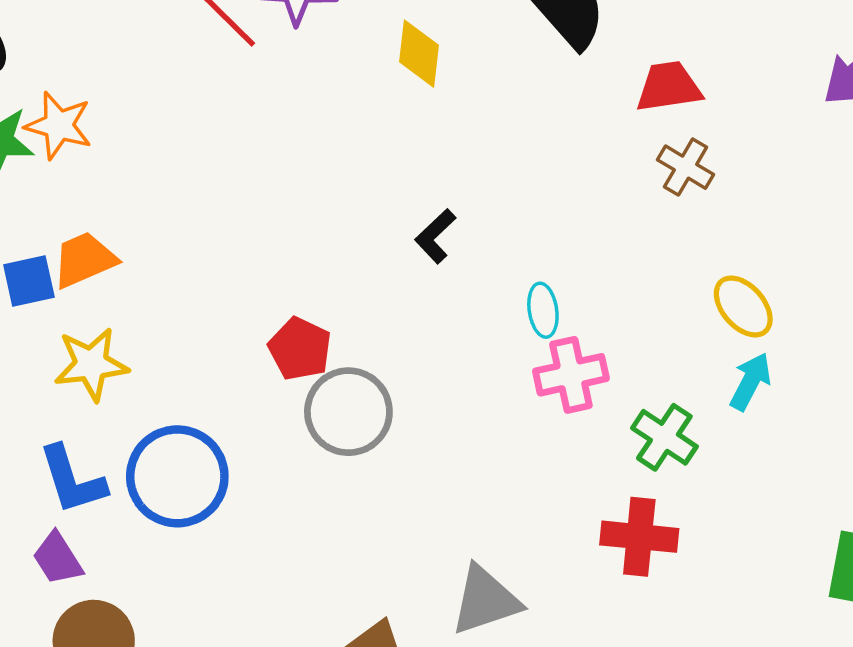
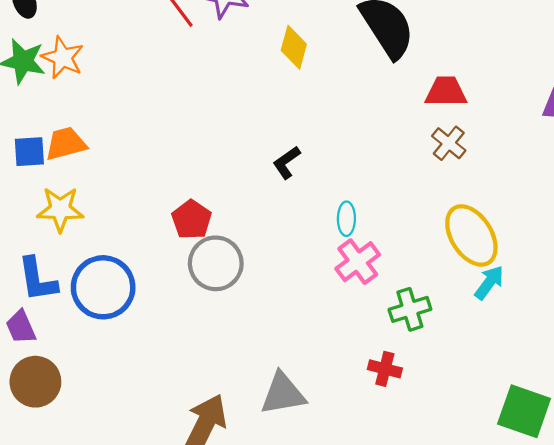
yellow ellipse: (743, 306) -> (471, 235), size x1.5
pink cross: (571, 375) -> (358, 262), turned -33
cyan arrow: (750, 381) -> (489, 283), moved
green cross: (664, 437) -> (410, 309), turned 30
red cross: (639, 537) -> (385, 369), size x0.7

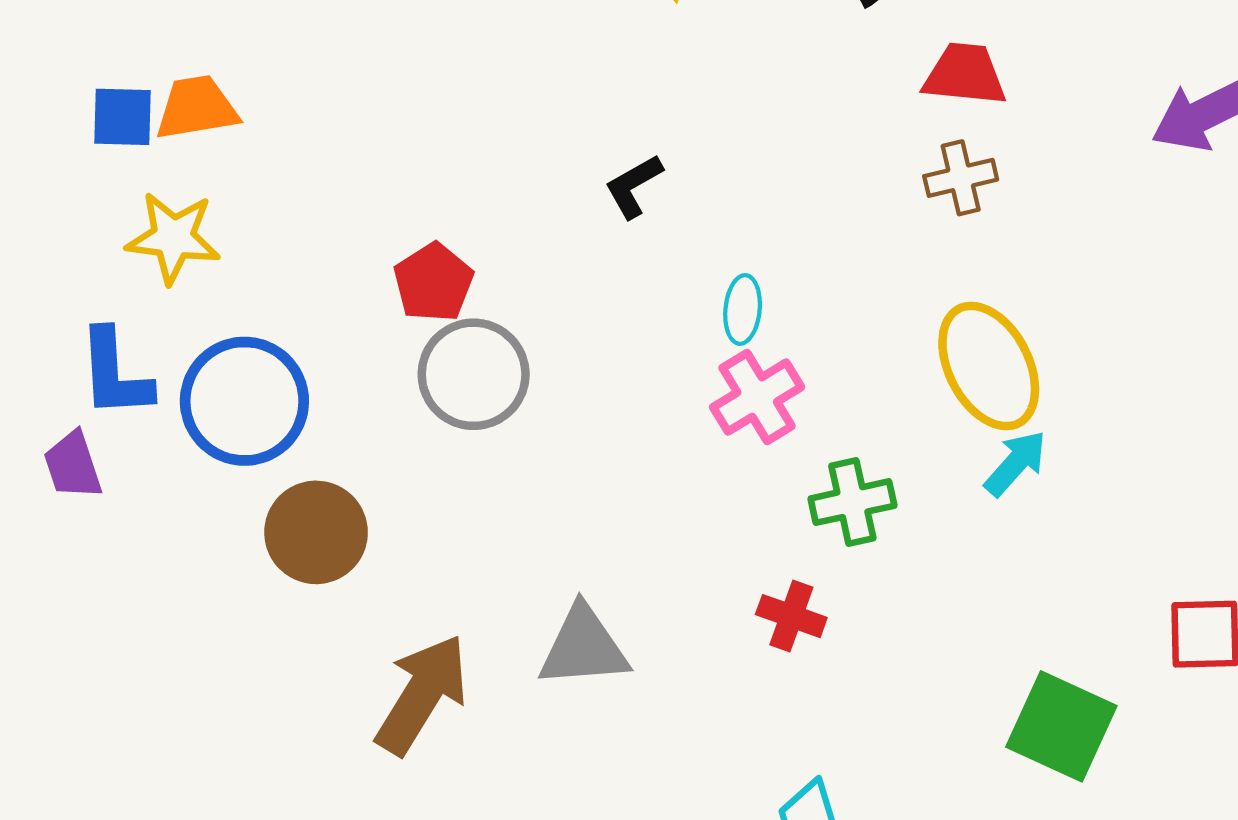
brown cross: (449, 143) -> (961, 178), turned 32
brown circle: (35, 382) -> (316, 532), moved

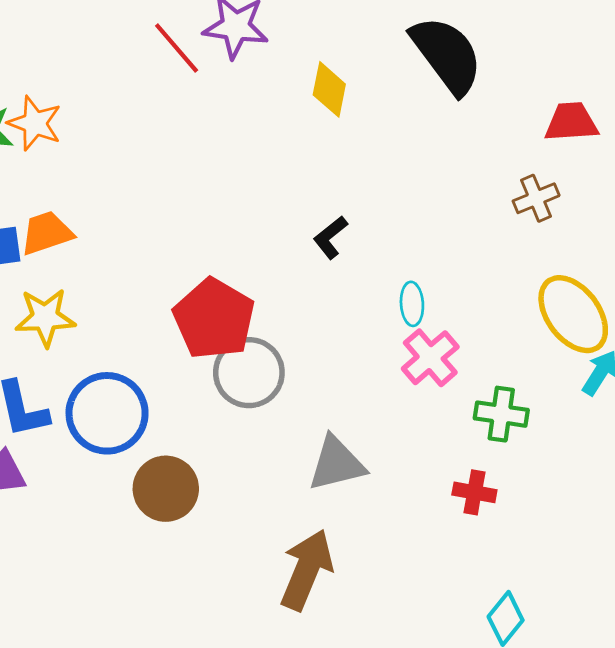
red trapezoid: (965, 74) -> (571, 122), moved
red pentagon: (433, 282) -> (214, 319), size x1.6
green cross: (852, 502) -> (501, 414), turned 30
gray triangle: (584, 647) -> (337, 464), moved
brown arrow: (422, 694) -> (307, 570), moved

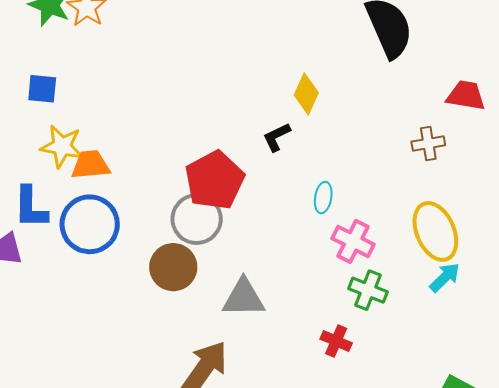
yellow diamond: (329, 89) -> (306, 94), moved
orange trapezoid: (47, 233) -> (90, 165), moved
red pentagon: (214, 319) -> (215, 180), moved
pink cross: (430, 358) -> (353, 241), moved, turned -36
brown circle: (166, 489) -> (173, 267), moved

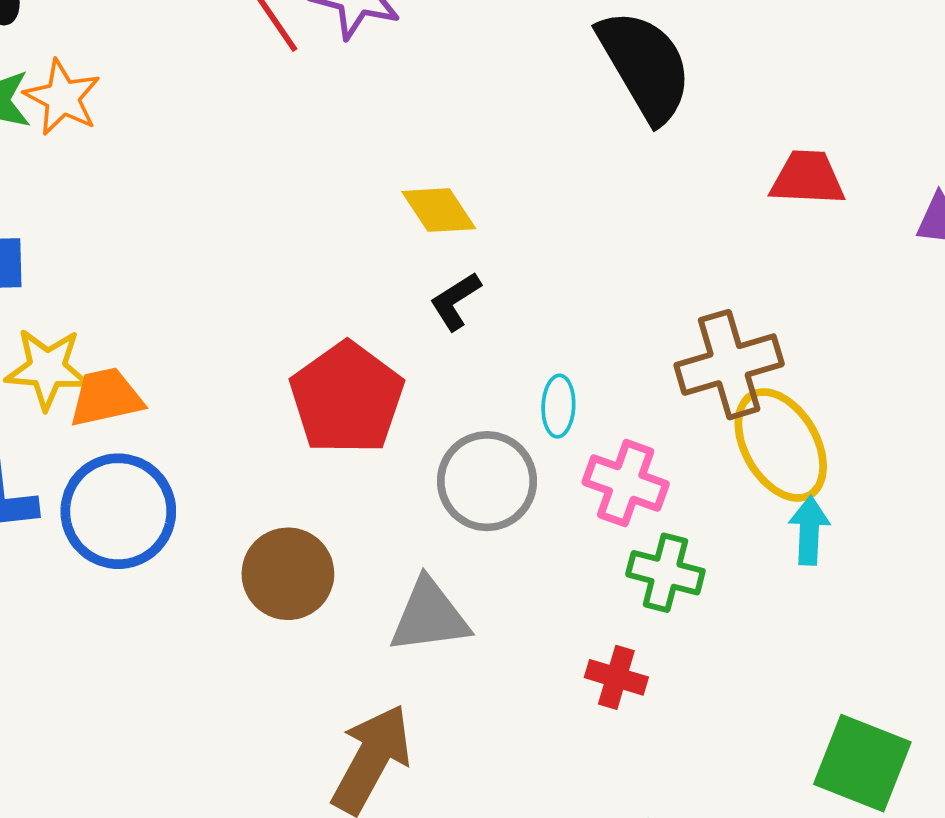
yellow diamond: (306, 94) -> (439, 210), moved, turned -51
brown cross: (428, 143) -> (729, 365), moved, size x1.6
gray circle: (197, 219) -> (487, 481), moved
cyan arrow: (445, 277) -> (809, 531), turned -36

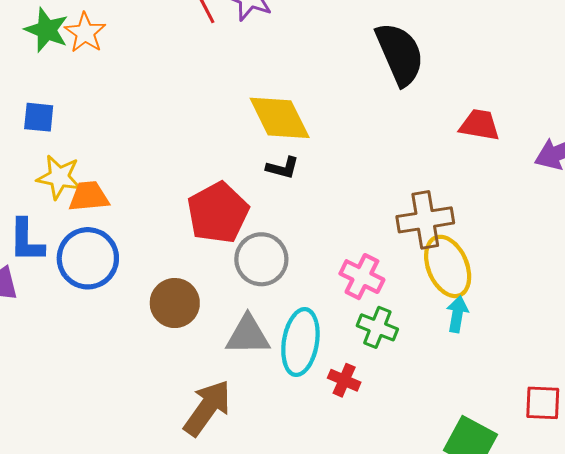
yellow diamond: (439, 210) -> (280, 118), size x1.6
black L-shape: (455, 301) -> (283, 168), turned -140
cyan ellipse: (558, 406) -> (300, 342), moved, size x2.0
gray circle: (487, 481) -> (261, 259), moved

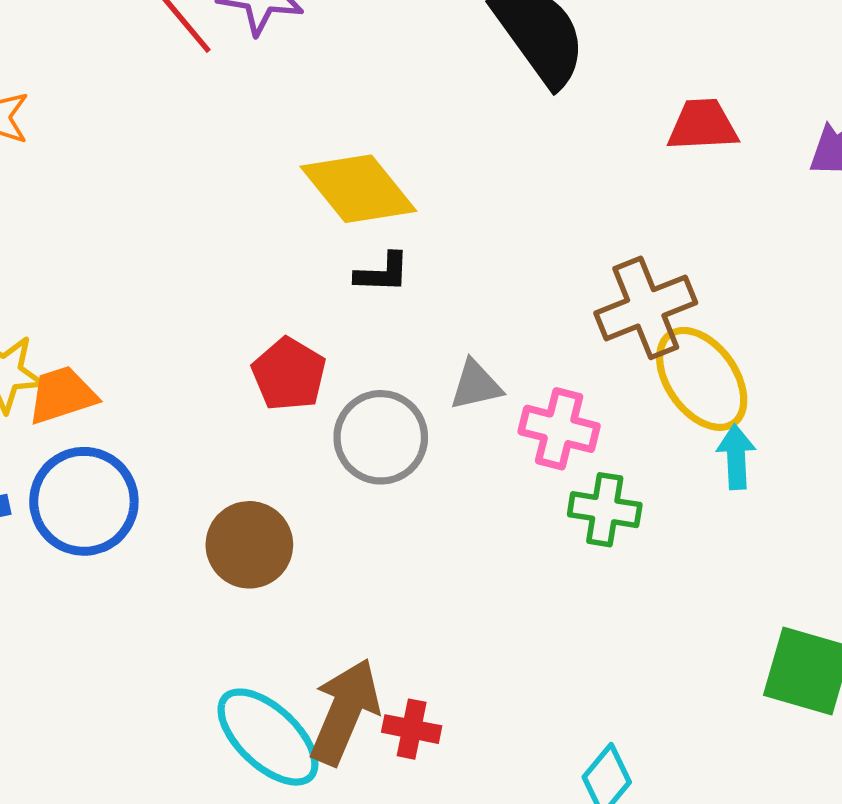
red pentagon: (218, 213) -> (289, 374), size x0.7
gray triangle: (248, 335) -> (476, 385), moved, size x0.7
cyan ellipse: (300, 342) -> (268, 737), moved, turned -44
red cross: (344, 380) -> (412, 729), moved

